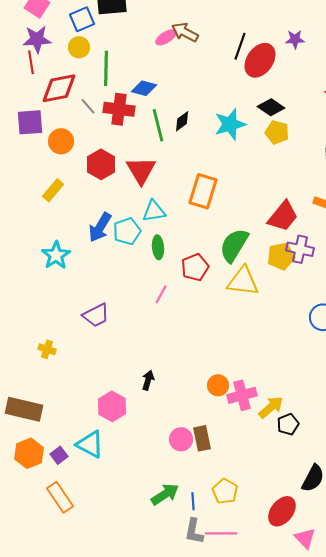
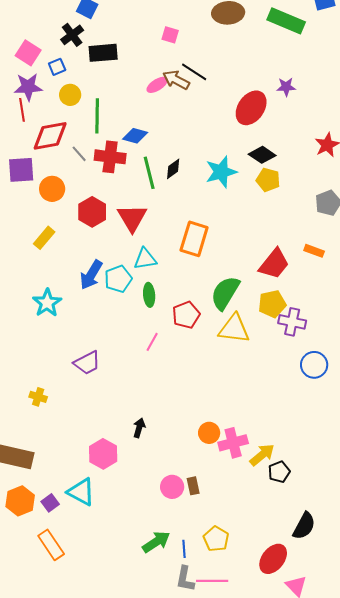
blue square: (82, 19) -> (57, 67), moved, size x0.7
black line: (240, 46) -> (194, 72), moved, turned -76
purple cross: (300, 249) -> (292, 322), moved
brown rectangle: (202, 438) -> (193, 486), size x0.7

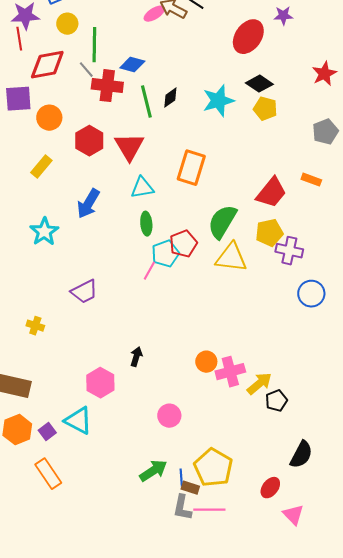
gray line: (79, 154) -> (86, 70), moved
cyan pentagon: (118, 279) -> (165, 254), moved
brown rectangle: (193, 486) -> (190, 488), moved, turned -60
yellow pentagon: (216, 539) -> (213, 468), size x1.5
red ellipse: (273, 559) -> (270, 488), size x0.7

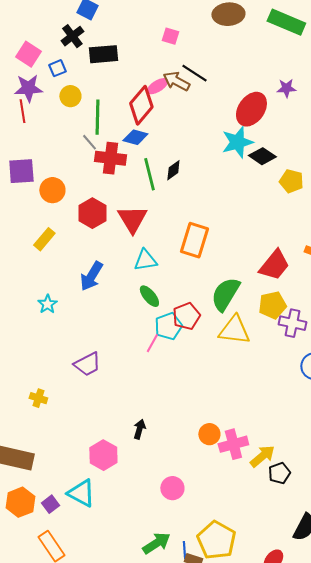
red diamond: (47, 65) -> (141, 105), moved, turned -39
cyan star: (218, 101) -> (237, 142), moved
yellow pentagon: (265, 109) -> (291, 181), moved
green ellipse: (146, 224) -> (149, 296), turned -35
cyan star: (44, 232) -> (47, 304), size x0.7

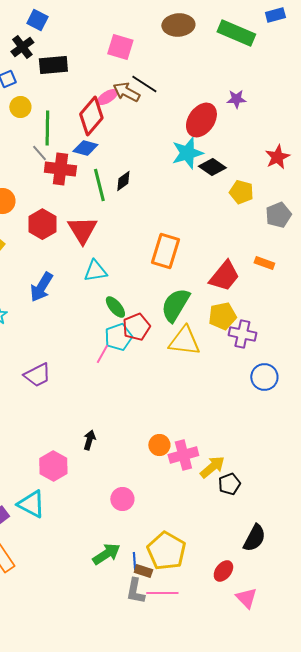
pink square: (170, 36) -> (120, 47), size x1.5
orange rectangle: (194, 240) -> (165, 251), moved
green ellipse: (149, 296) -> (115, 307), moved

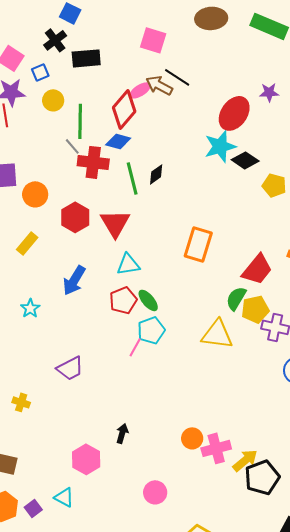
green semicircle: (175, 305) -> (236, 298), moved, size x0.7
red pentagon: (136, 327) -> (123, 300), moved
black pentagon: (229, 484) -> (262, 477), size x1.6
cyan triangle: (31, 504) -> (64, 497), size x0.7

